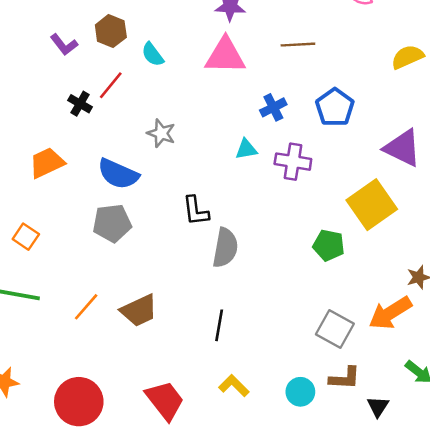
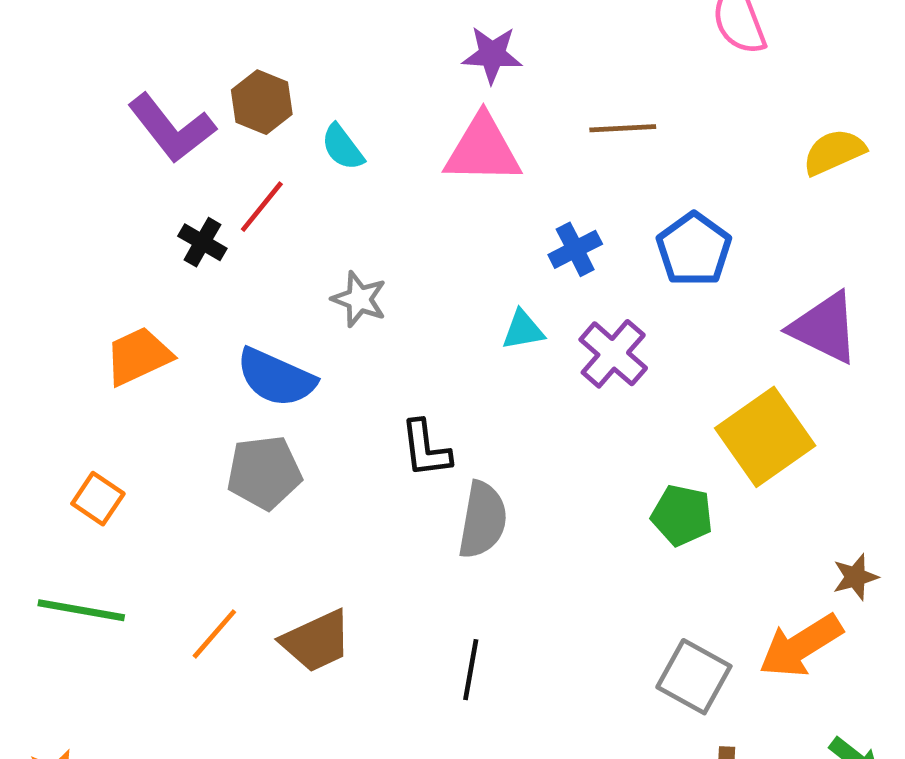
purple L-shape: (64, 45) -> (172, 128), size x1.6
purple cross: (293, 162) -> (613, 354), turned 32

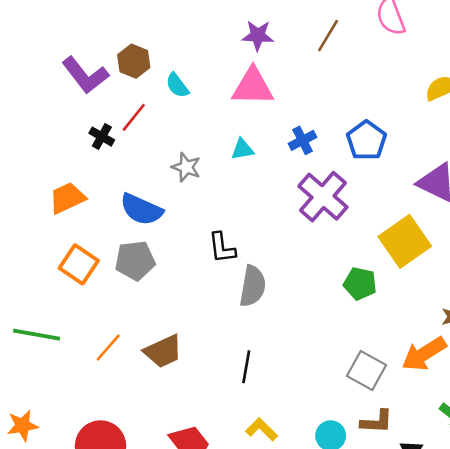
brown line: (623, 128) -> (328, 36), moved, turned -56
cyan triangle: (523, 330) -> (242, 149), moved
purple cross: (613, 354) -> (323, 197), size x1.4
orange square: (98, 499) -> (79, 264), moved, size x1.4

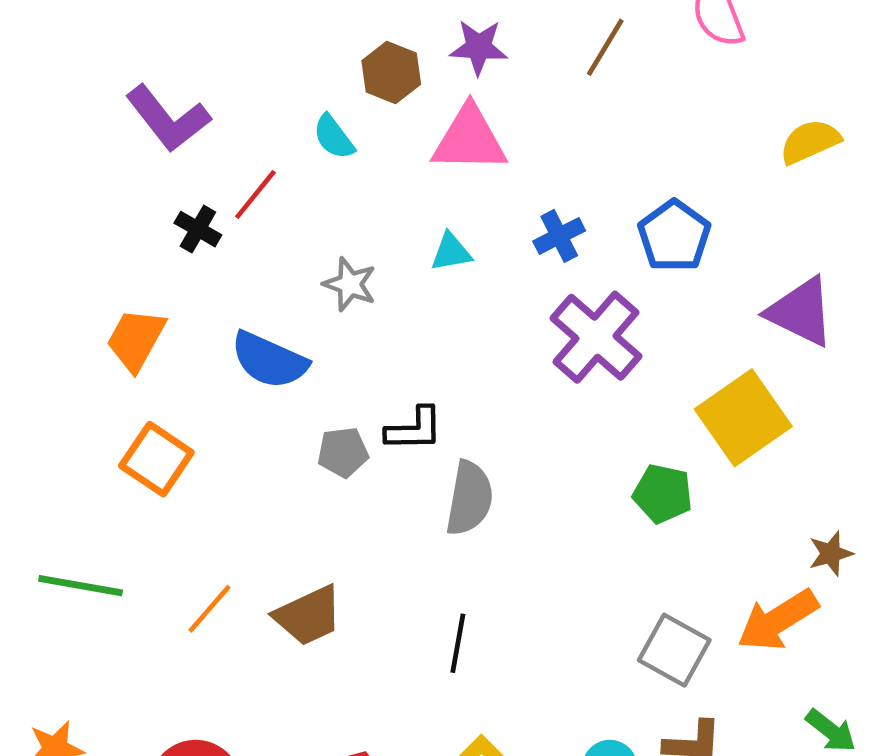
brown hexagon: (134, 61) -> (391, 73), moved
orange trapezoid: (67, 198) -> (136, 339), turned -36
black L-shape: (222, 248) -> (414, 429), turned -84
gray pentagon: (135, 261) -> (343, 452), moved, size x0.7

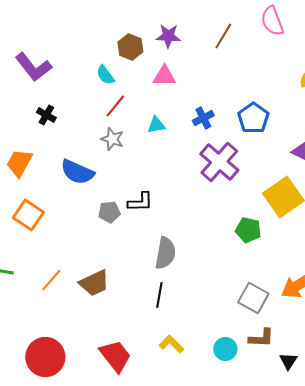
pink triangle: (469, 139) -> (164, 76), size x0.7
red line: (255, 195) -> (115, 106), moved
gray semicircle: (469, 498) -> (165, 253), moved

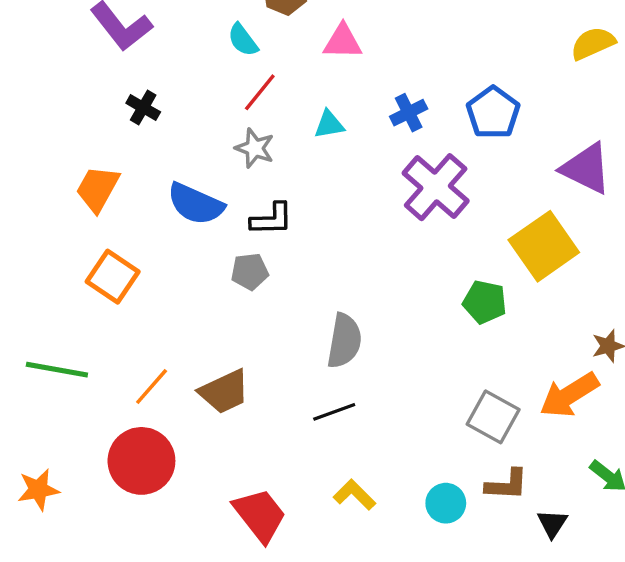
black L-shape: (140, 202) -> (272, 219), moved
black line: (159, 295) -> (334, 412), turned 60
red circle: (45, 357) -> (141, 461), moved

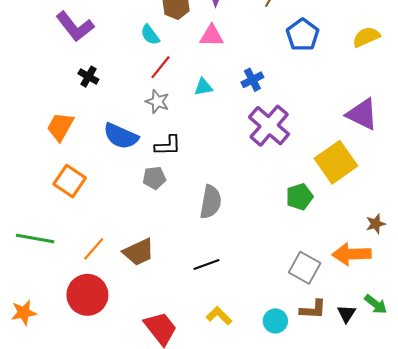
blue pentagon: (493, 113) -> (303, 35), moved
green pentagon: (485, 302) -> (299, 197), turned -30
gray semicircle: (344, 341) -> (211, 202), moved
orange arrow: (569, 395) -> (352, 254), turned 30
black triangle: (552, 523) -> (346, 314), moved

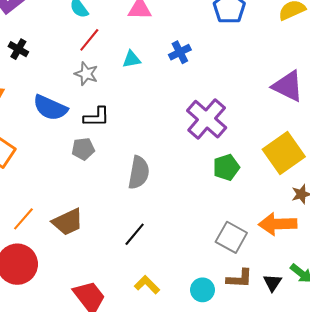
purple cross: (269, 126) -> (207, 119), moved
yellow square: (336, 162) -> (284, 153), moved
black line: (206, 265) -> (135, 234), turned -30

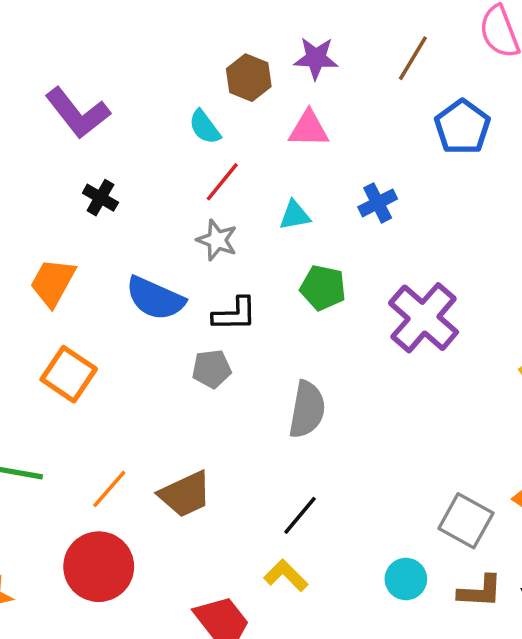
green pentagon: (226, 167) -> (323, 288), moved, turned 30
yellow L-shape: (147, 285) -> (286, 575), moved
cyan circle: (202, 290) -> (406, 579), moved

